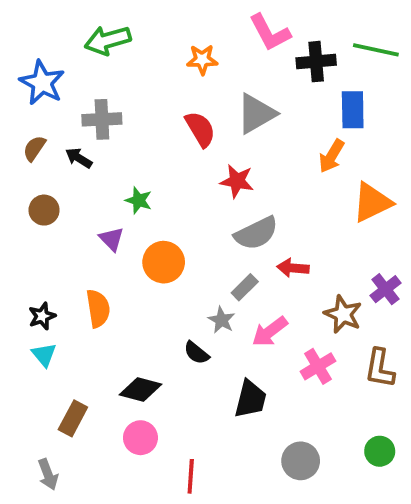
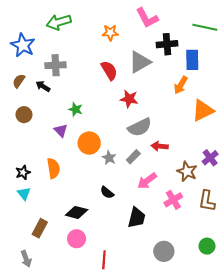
black cross: (316, 62) -> (167, 44), moved
gray star: (222, 320) -> (109, 158), moved

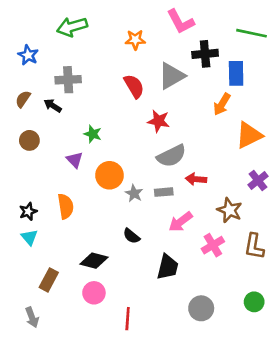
blue star: (23, 45) -> (28, 55), size x0.7
gray rectangle: (133, 157) -> (164, 192), turned 40
purple cross: (210, 158) -> (258, 180), moved

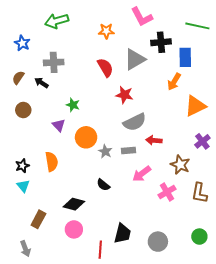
black trapezoid: (168, 267) -> (122, 233), moved

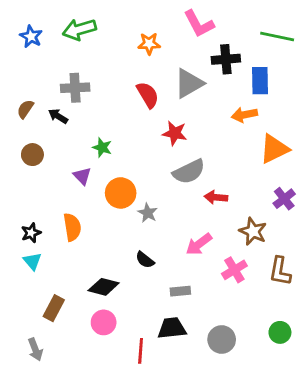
blue star: (22, 43) -> (31, 37), moved
orange arrow: (174, 82) -> (244, 115), turned 48
gray rectangle: (129, 150) -> (180, 291), moved
black trapezoid: (122, 233) -> (172, 328), turned -110

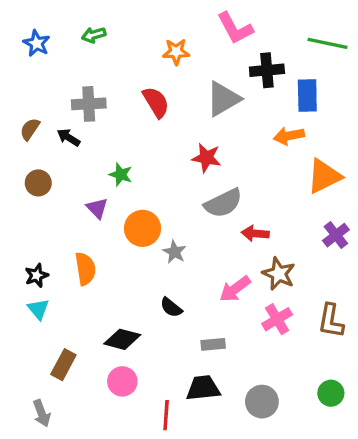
green arrow: (79, 29) -> (94, 35), size x0.6
red semicircle: (148, 95) -> (156, 102), moved
brown star: (253, 231) -> (279, 274), moved

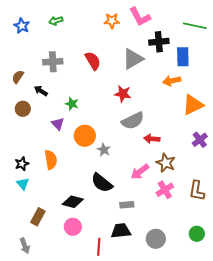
orange star: (176, 52) -> (112, 21), moved
black arrow: (69, 138) -> (41, 91), moved
black semicircle: (171, 307) -> (102, 183), size x1.6

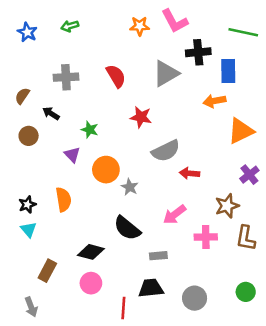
red star: (123, 94) -> (141, 117), moved
brown star: (166, 163) -> (227, 206), moved, turned 30
pink cross: (165, 190) -> (206, 237), turned 30

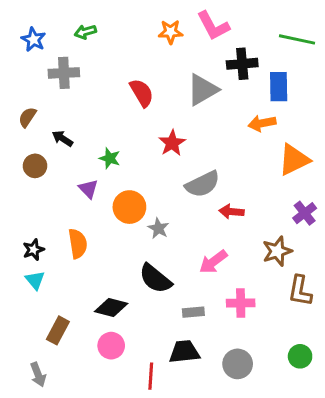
gray cross: (66, 77) -> (64, 73), moved
red star: (141, 117) -> (172, 143), turned 30
pink cross: (206, 237) -> (241, 303), moved

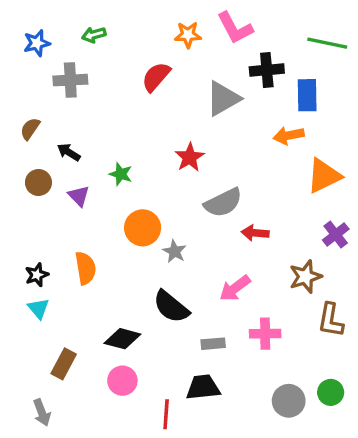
blue star: (33, 39) -> (37, 43), turned 30
red semicircle: (142, 93) -> (156, 77), moved, turned -108
purple triangle: (88, 189) -> (79, 196), moved
gray circle: (238, 364) -> (289, 401), moved

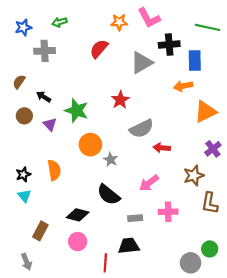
green star: (121, 174) -> (77, 111), size x1.6
gray circle: (289, 401) -> (191, 263), moved

